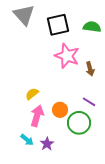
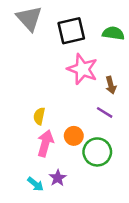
yellow semicircle: (32, 94) -> (39, 116), turned -40
purple line: (89, 102) -> (105, 112), moved
cyan arrow: (27, 140) -> (35, 184), moved

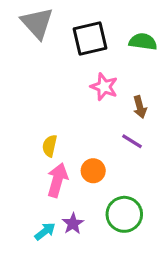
pink star: (82, 69) -> (104, 87), size x0.7
green circle: (97, 152) -> (124, 214), moved
cyan arrow: (35, 184) -> (45, 231), turned -77

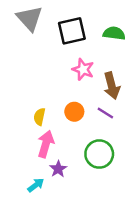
brown arrow: (140, 107) -> (112, 86), size x1.5
orange circle: (93, 171) -> (74, 112), moved
green circle: (124, 214) -> (99, 154), moved
purple star: (73, 224) -> (58, 169), moved

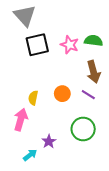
black square: (72, 31) -> (37, 45), moved
green semicircle: (114, 33) -> (94, 41), moved
pink star: (83, 69) -> (70, 45), moved
pink arrow: (46, 144) -> (21, 120), moved

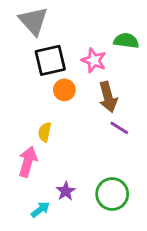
green semicircle: (94, 41) -> (126, 41), moved
brown arrow: (94, 72) -> (108, 97), moved
orange circle: (62, 94) -> (64, 90), moved
green circle: (83, 129) -> (112, 194), moved

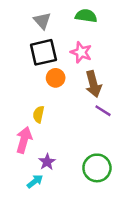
gray triangle: (33, 21) -> (42, 21), moved, size x0.7
green semicircle: (126, 41) -> (86, 16), moved
purple star: (66, 191) -> (47, 162), moved

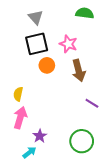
green semicircle: (86, 16) -> (85, 13), moved
purple line: (103, 111) -> (92, 103), moved
yellow semicircle: (39, 114) -> (18, 94), moved

